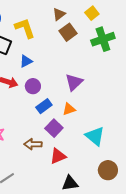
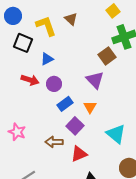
brown triangle: (59, 14) -> (71, 19), moved, turned -40
brown square: (68, 32) -> (107, 56), moved
purple triangle: (74, 82) -> (95, 80), turned -30
orange triangle: (69, 109) -> (90, 107), turned -40

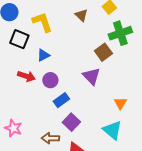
brown triangle: (71, 19) -> (81, 15), moved
orange triangle: (90, 107) -> (120, 103), moved

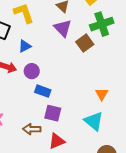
purple triangle: (91, 76) -> (63, 28), moved
blue rectangle: (61, 100) -> (43, 91), turned 56
purple square: (71, 122) -> (53, 113), turned -30

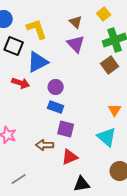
brown square: (85, 43) -> (110, 65), moved
blue triangle: (25, 46) -> (38, 62), size x1.6
purple circle: (32, 71) -> (56, 87), moved

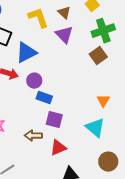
yellow L-shape: (37, 29) -> (38, 18), moved
purple circle: (56, 87) -> (34, 81), moved

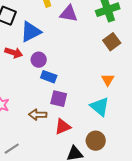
purple triangle: (64, 35) -> (69, 14), turned -36
brown square: (98, 56) -> (112, 42), moved
brown circle: (108, 162) -> (96, 141), moved

